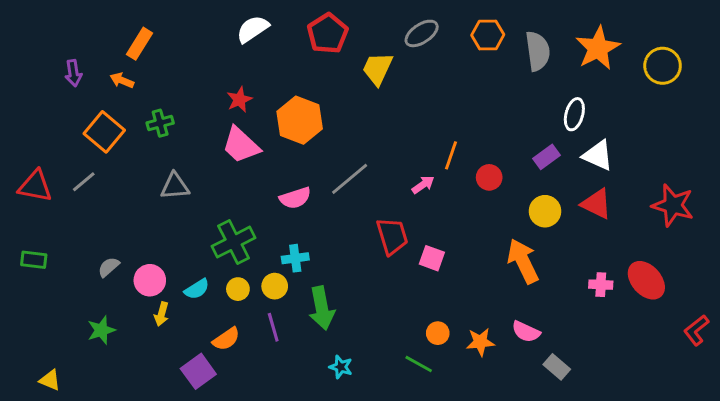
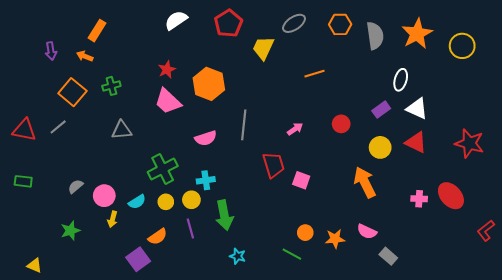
orange line: (451, 155) -> (315, 74), moved, turned 54
gray line: (350, 179) -> (244, 125), turned -44

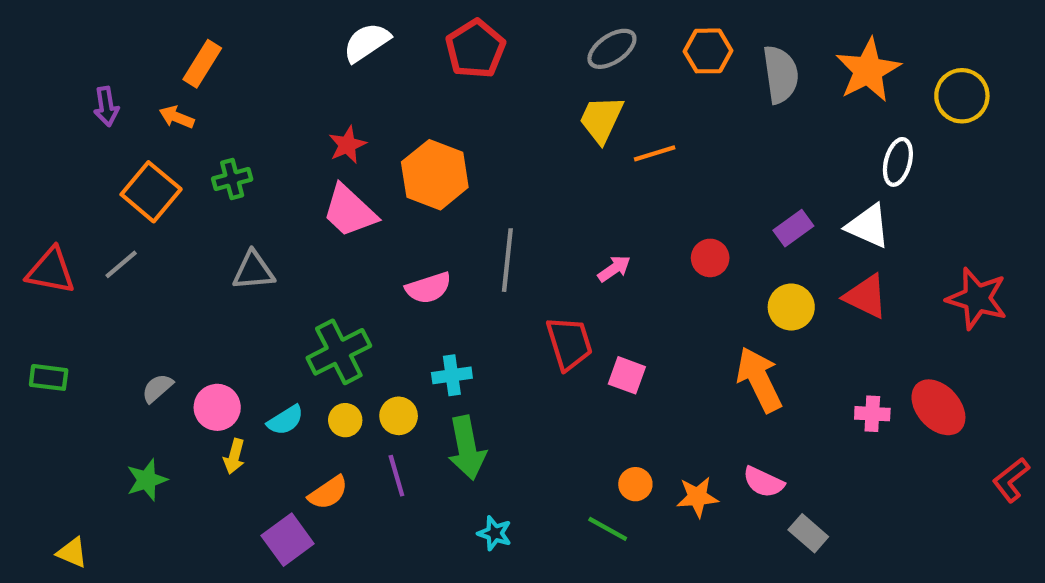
yellow trapezoid: (263, 48) -> (601, 119), moved
white ellipse: (401, 80) -> (898, 162), moved
cyan cross: (206, 180) -> (452, 375), moved

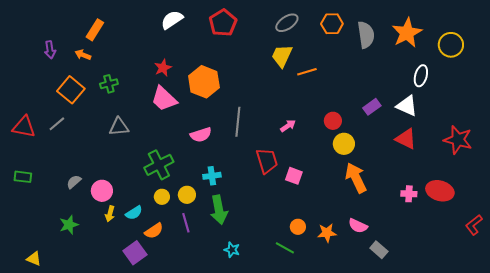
yellow circle: (791, 307) -> (344, 144), moved
red ellipse: (938, 407) -> (440, 191), turned -32
cyan semicircle: (285, 420) -> (134, 213), moved

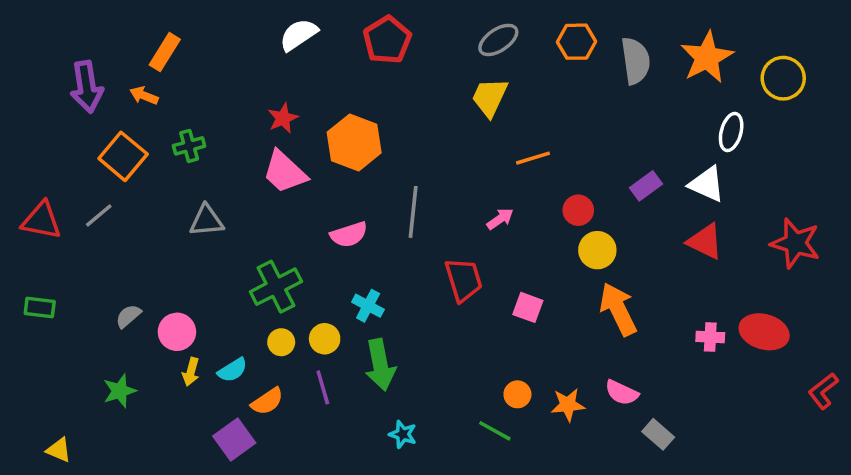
purple arrow: (50, 50) -> (87, 87), size x1.6
orange line: (307, 72) -> (533, 158), moved
cyan cross: (212, 176) -> (368, 306), turned 36
pink square: (294, 176) -> (528, 307), moved

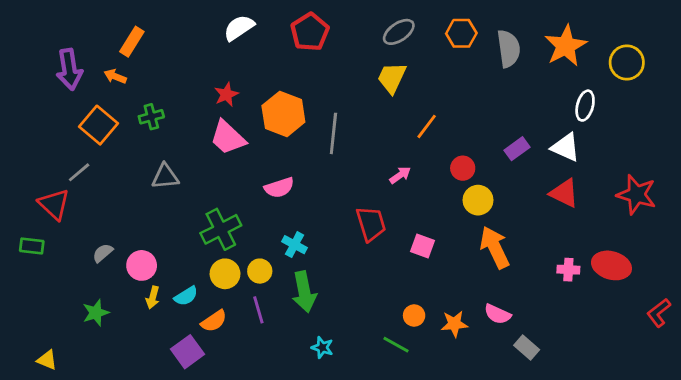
orange line: (533, 158) -> (427, 126), turned -36
gray line: (413, 212) -> (333, 133), moved
red triangle: (41, 221) -> (54, 204), moved, turned 32
yellow circle: (281, 342) -> (225, 274), size x1.4

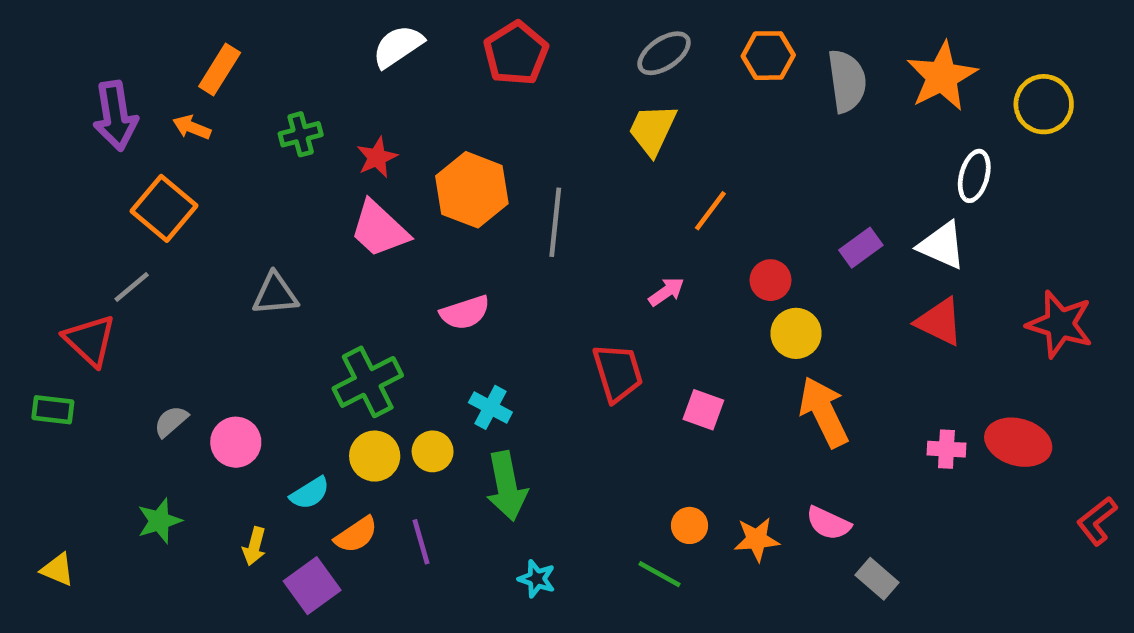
green cross: (151, 117) -> (301, 134), moved
yellow arrow: (153, 297) -> (254, 546), moved
purple line: (258, 310) -> (421, 542), moved
yellow triangle: (47, 360) -> (58, 569), moved

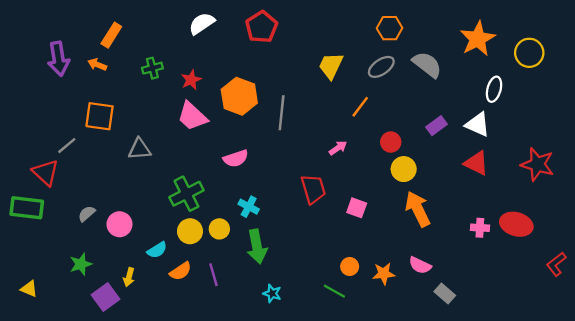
gray ellipse: (664, 53) -> (381, 67), moved
gray semicircle: (847, 81) -> (427, 65), moved, turned -44
orange square: (164, 208) -> (100, 116), moved, turned -32
green rectangle: (53, 410) -> (27, 208), size x1.6
purple square: (312, 586) -> (105, 297), moved

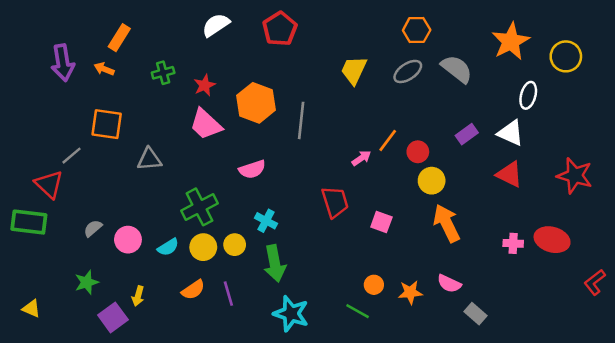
orange line: (360, 107) -> (388, 140), moved
cyan semicircle: (157, 250) -> (168, 247), moved
cyan star: (272, 293) -> (291, 314), size x1.8

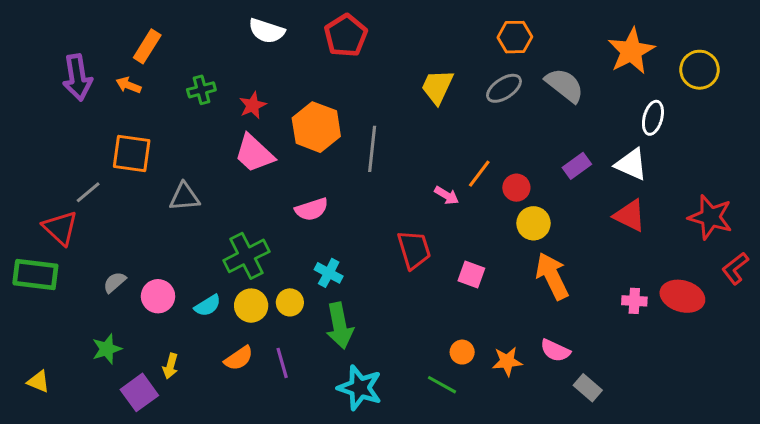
white semicircle: (216, 25) -> (267, 31), turned -128
pink arrow: (361, 158) -> (447, 195), turned 66
red L-shape: (595, 282) -> (735, 268), moved

